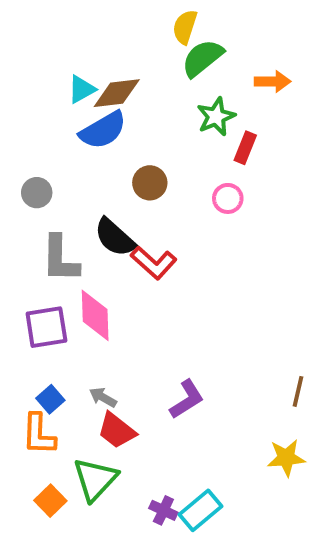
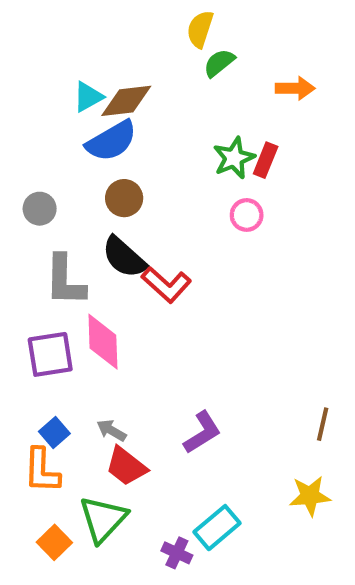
green semicircle: (202, 58) -> (219, 63), size x0.7
green star: (216, 117) -> (234, 158), moved
brown circle: (150, 183) -> (124, 198), moved
cyan rectangle: (200, 510) -> (217, 528), moved

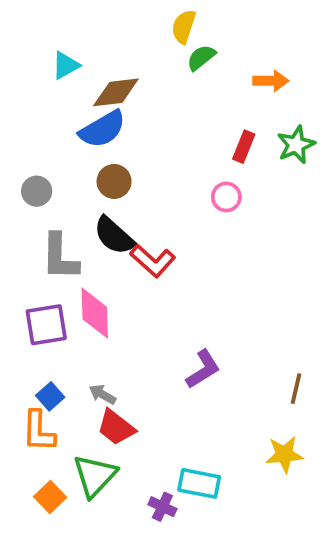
cyan triangle: (88, 97) -> (66, 65), moved
green star: (234, 158) -> (296, 145), moved
purple L-shape: (202, 433) -> (203, 369), moved
cyan rectangle: (217, 528) -> (199, 483), turned 51

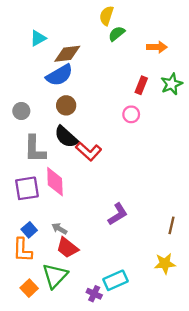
cyan rectangle: (199, 483) -> (115, 280), turned -35

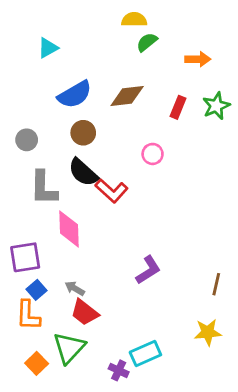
yellow semicircle: (107, 16) -> (134, 20), turned 72
brown diamond: (67, 54) -> (127, 96), moved
pink circle: (131, 114) -> (153, 154), moved
purple square: (27, 188) -> (25, 257), moved

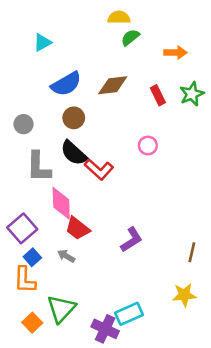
red rectangle: (178, 107) -> (158, 95), turned -48
pink circle: (153, 154) -> (148, 145), moved
purple square: (25, 257) -> (22, 228), turned -32
red trapezoid: (85, 312) -> (78, 228), moved
purple cross: (119, 370) -> (105, 329), size x1.5

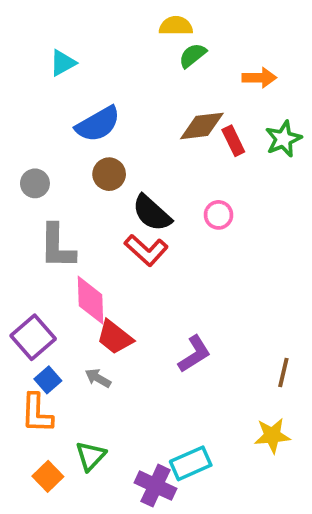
brown diamond: (113, 85) -> (202, 126), moved
black semicircle: (74, 153) -> (152, 213), moved
green triangle: (61, 309) -> (91, 456), size x0.7

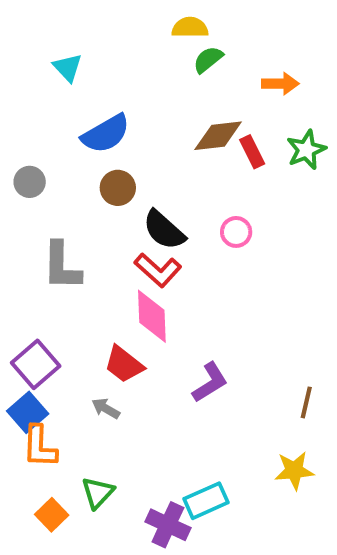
cyan triangle: (63, 63) -> (68, 68), turned -44
gray circle: (35, 183) -> (30, 182), moved
pink diamond: (91, 300) -> (152, 316), moved
blue square: (48, 380) -> (28, 412), moved, size x1.4

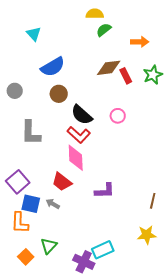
purple L-shape: (210, 382) -> (105, 191), turned 30
blue square: (28, 412) -> (31, 204), moved, turned -36

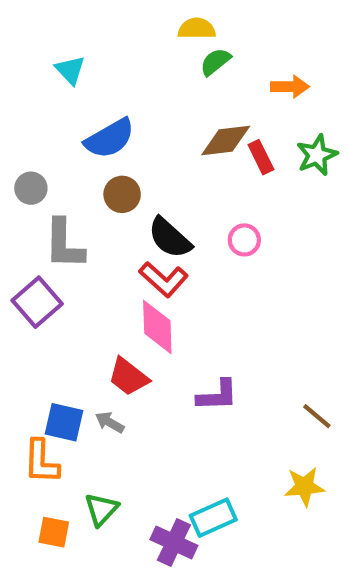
gray L-shape: (31, 133) -> (64, 244), moved
purple square: (18, 182) -> (37, 302), moved
brown line: (153, 201) -> (317, 416), turned -63
orange square: (26, 257) -> (54, 532), turned -35

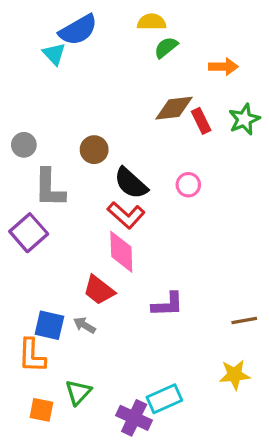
blue semicircle: (110, 138) -> (78, 30), moved
brown line: (317, 416) -> (244, 320), turned -50

